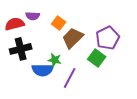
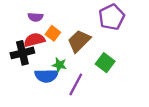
orange square: (59, 23) -> (53, 33), moved
red semicircle: (15, 24) -> (34, 40), moved
purple pentagon: (108, 38) -> (112, 17), moved

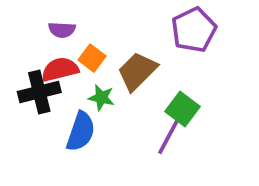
green star: (59, 65) -> (101, 98), moved
blue semicircle: (46, 76) -> (81, 132), turned -70
purple line: (76, 84) -> (169, 135), moved

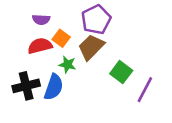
purple pentagon: (194, 30) -> (96, 20), moved
black cross: (39, 92) -> (26, 86), moved
purple line: (169, 135) -> (145, 90), moved

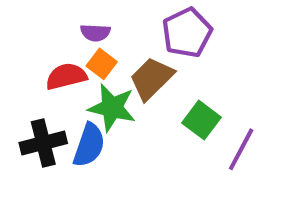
purple semicircle: (41, 20) -> (95, 33), moved
purple pentagon: (96, 20) -> (187, 33), moved
green star: (67, 65) -> (112, 108), size x1.6

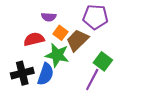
purple pentagon: (187, 33) -> (95, 17), turned 30
orange square: (102, 64) -> (60, 33), moved
purple line: (241, 149) -> (92, 79), moved

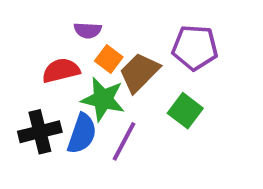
purple pentagon: (95, 17) -> (195, 48), moved
purple line: (92, 79) -> (124, 141), moved

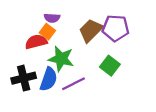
orange square: (109, 59) -> (47, 32), moved
brown trapezoid: (139, 72) -> (91, 30), moved
purple line: (124, 141) -> (74, 84), turned 35

